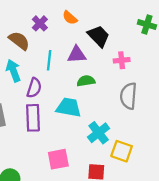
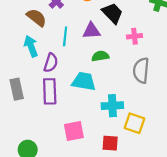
cyan cross: (99, 133) -> (112, 106), turned 35

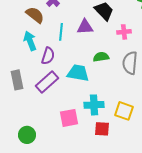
green semicircle: (100, 56) -> (101, 57), moved
purple rectangle: (50, 91) -> (47, 82), turned 50
cyan cross: (112, 106) -> (94, 105), moved

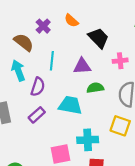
purple triangle: (85, 27) -> (82, 66), moved
purple rectangle: (47, 82) -> (37, 115), size x0.7
yellow square: (124, 111) -> (120, 126), moved

